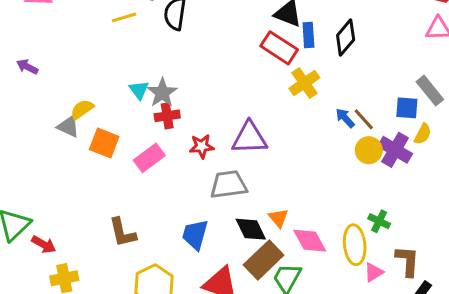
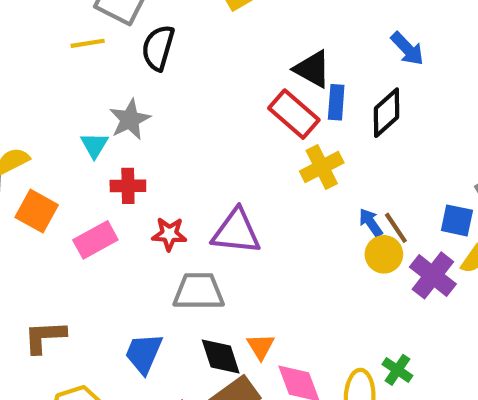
gray star: (162, 93) -> (130, 119), moved
yellow circle: (369, 150) -> (384, 254), moved
brown L-shape: (122, 233) -> (45, 337), turned 92

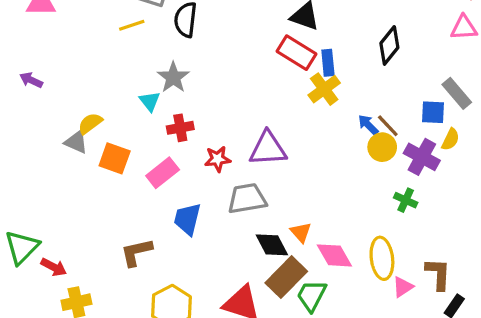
blue rectangle: (336, 102) -> (328, 63), moved
black diamond: (386, 113) -> (389, 45), moved
blue trapezoid: (144, 353) -> (187, 219), moved
green cross: (397, 370) -> (406, 200), moved

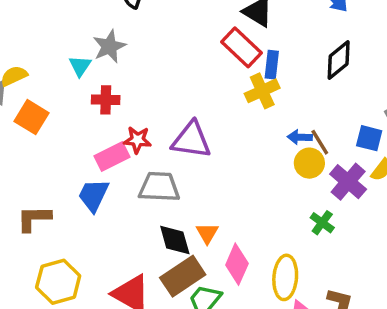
blue arrow: (368, 125) -> (300, 137), turned -55
pink rectangle: (163, 173) -> (112, 157), moved
pink diamond: (334, 255) -> (237, 264), turned 42

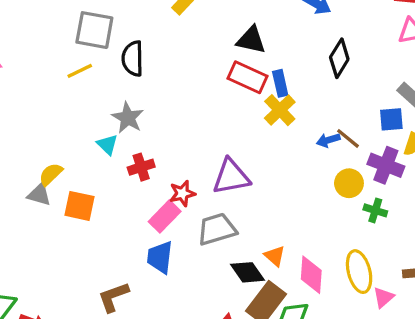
yellow circle: (309, 163) -> (349, 183), moved

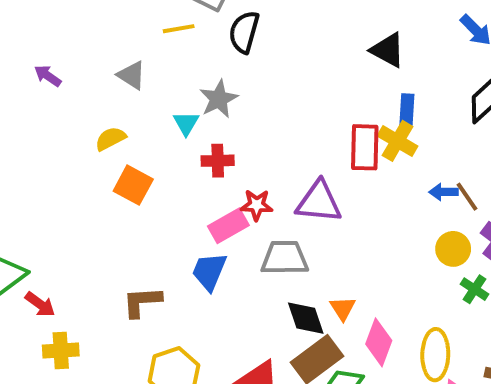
red rectangle: (248, 77) -> (365, 147), moved, turned 51
yellow cross: (280, 110) -> (397, 141), turned -32
gray triangle: (39, 195) -> (132, 75), moved

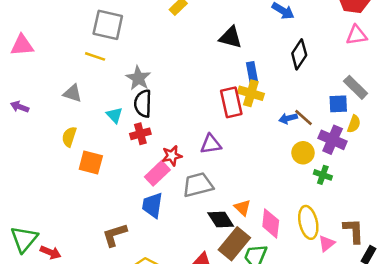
yellow line: (179, 29) -> (95, 56), turned 42
black semicircle: (244, 32) -> (143, 104), moved
gray star: (219, 99) -> (138, 78), moved
yellow semicircle: (110, 139) -> (69, 137), turned -30
purple triangle: (319, 202) -> (211, 144), size x0.7

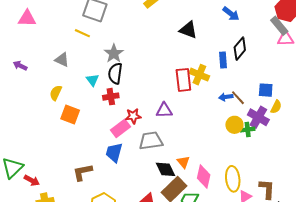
blue rectangle: (252, 72) -> (223, 60), moved
gray rectangle: (356, 87) -> (279, 26), moved
green cross: (323, 175) -> (248, 129), moved, turned -32

